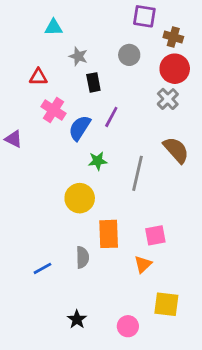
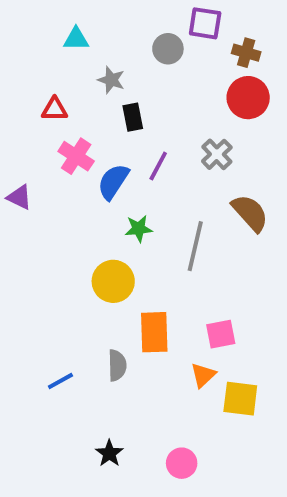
gray circle: (129, 55) -> (168, 49), moved
gray cross: (168, 99) -> (217, 154), moved
yellow square: (166, 304) -> (240, 399), moved

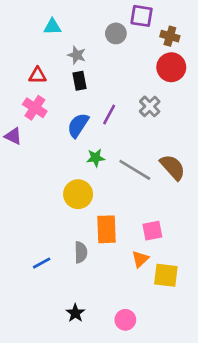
black rectangle: (133, 117) -> (79, 81), moved
pink cross: (76, 156) -> (35, 108), moved
brown semicircle: (250, 213) -> (173, 167), moved
gray line: (195, 246) -> (135, 170), turned -72

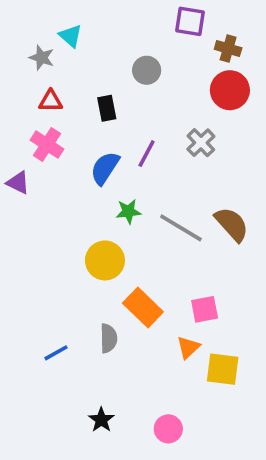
cyan triangle: (52, 27) -> (71, 36), turned 42
gray circle: (116, 33) -> (147, 70), moved
gray star: (77, 55) -> (42, 58), moved
orange rectangle: (106, 229) -> (143, 308), turned -44

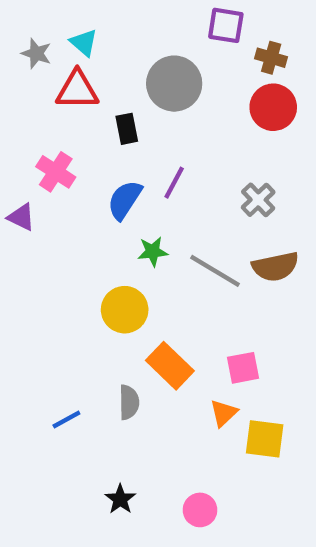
gray star: (42, 58) -> (36, 53), moved
gray circle: (147, 70) -> (174, 84), size x1.6
red triangle: (51, 101) -> (77, 90), moved, size x1.5
gray cross: (201, 143) -> (258, 200), moved
brown semicircle: (232, 224) -> (275, 267), turned 120

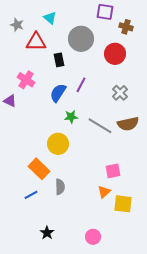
cyan triangle: (84, 43) -> (50, 18), moved
red circle: (273, 107) -> (115, 54), moved
orange rectangle: (170, 366) -> (39, 169), moved
black star: (120, 499) -> (47, 233), moved

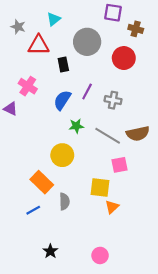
cyan triangle: (50, 18) -> (54, 19), turned 40
gray cross: (120, 93) -> (113, 100), moved, turned -35
pink square: (113, 171) -> (119, 165), moved
yellow square: (123, 204) -> (100, 187), moved

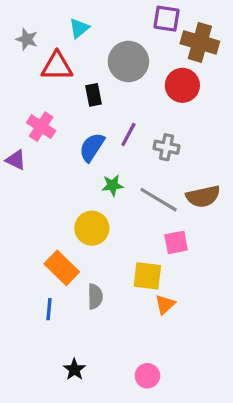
brown cross: (136, 29) -> (200, 42), size x1.6
blue line: (33, 210) -> (49, 309), turned -56

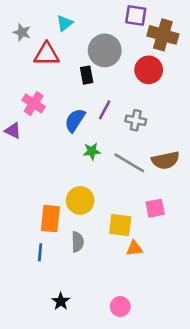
black rectangle: (93, 95) -> (87, 75), moved
yellow circle: (92, 228) -> (80, 200), moved
pink square: (176, 242) -> (155, 208), moved
orange rectangle: (62, 268) -> (50, 219), turned 52
orange triangle: (165, 304) -> (134, 248), turned 36

